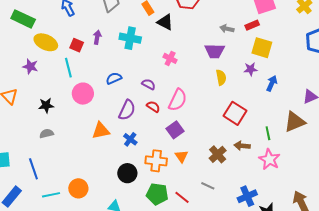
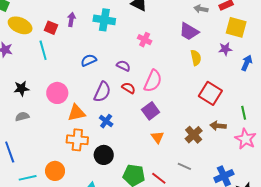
purple trapezoid: (215, 51) -> (189, 31), turned 30
pink circle: (83, 94) -> (57, 93), moved
orange cross: (156, 161) -> (77, 140), moved

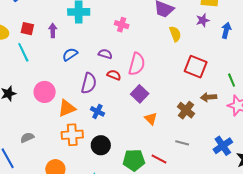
purple arrow: (71, 19) -> (53, 30), moved
gray semicircle: (22, 117) -> (27, 138), moved

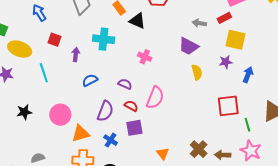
red square: (27, 29) -> (55, 40), moved
red square: (196, 67) -> (228, 106), moved, turned -35
purple square: (140, 94) -> (134, 128), moved, turned 30
brown arrow: (209, 97) -> (223, 155), moved

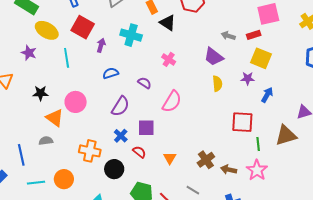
red square: (55, 40) -> (83, 27), size x1.6
red semicircle: (131, 106) -> (139, 152), moved
orange triangle: (80, 133) -> (55, 118), moved, turned 42

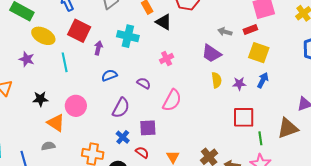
pink cross: (169, 59) -> (167, 58), turned 32
purple star: (248, 78) -> (239, 84), moved
blue arrow: (267, 95) -> (263, 80), moved

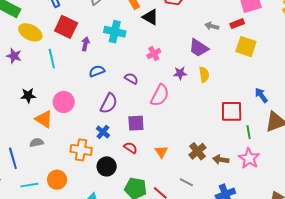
blue arrow: (263, 80) -> (261, 95), moved, turned -63
purple star: (239, 84) -> (180, 73), moved
blue cross: (123, 137) -> (103, 132), moved

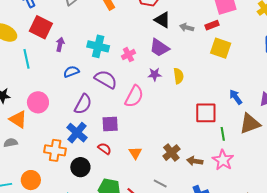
black triangle: (150, 17) -> (162, 20), moved
cyan cross: (115, 32) -> (98, 46), moved
purple trapezoid: (199, 48) -> (159, 48), moved
purple semicircle: (131, 78) -> (106, 79), size x1.6
blue cross: (103, 132) -> (77, 133), size x1.5

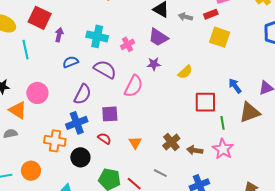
yellow semicircle: (179, 76) -> (185, 72), moved, turned 56
blue cross: (77, 133) -> (77, 123), turned 30

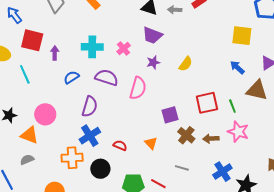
yellow square: (220, 37) -> (242, 36), moved
red square: (205, 102) -> (207, 103), moved
brown triangle: (250, 112) -> (257, 90), turned 45
purple square: (110, 114) -> (170, 115), moved

